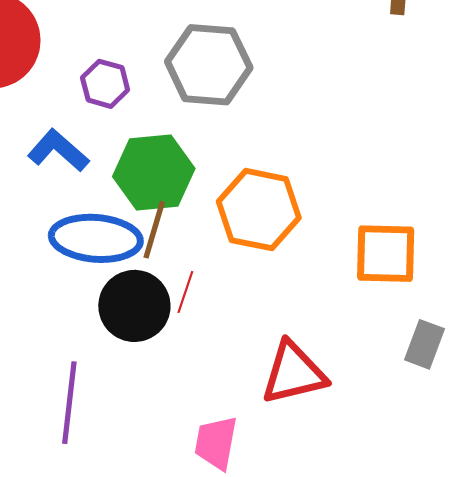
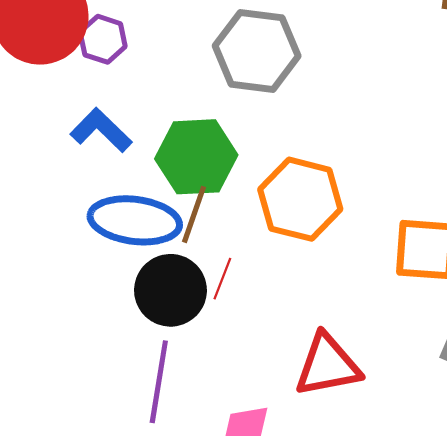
purple hexagon: (105, 84) -> (103, 39), moved
purple line: (69, 403) -> (159, 382), moved

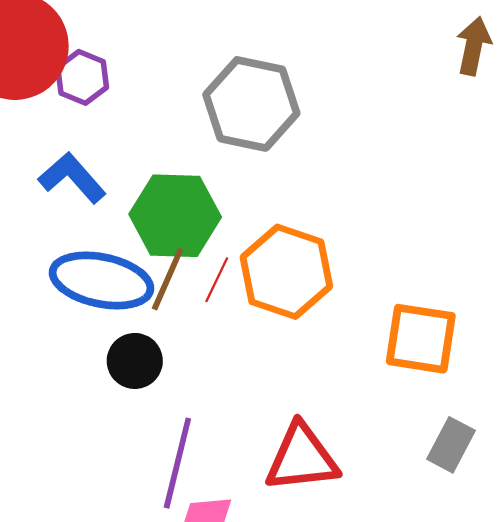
red line: (222, 279) -> (217, 280), moved
black circle: (170, 290) -> (135, 361), size x0.7
purple line: (159, 382) -> (177, 463), moved

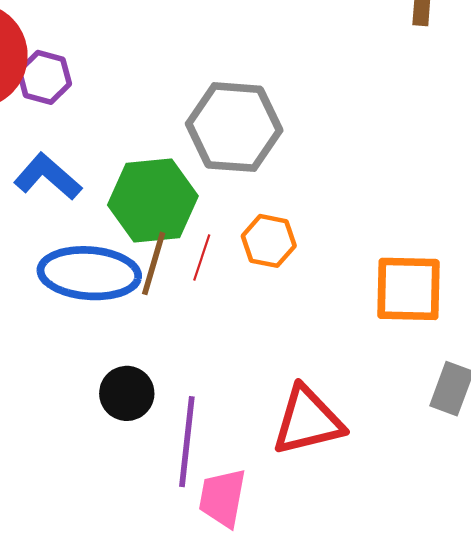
gray hexagon: (251, 104) -> (234, 127), moved
orange hexagon: (286, 272) -> (269, 241), size x0.6
black circle: (135, 361) -> (127, 393), moved

